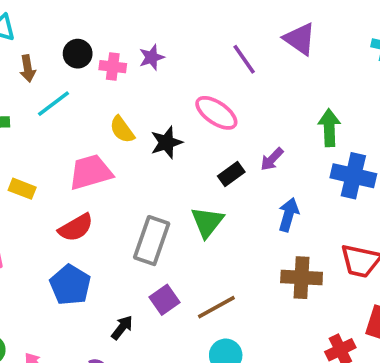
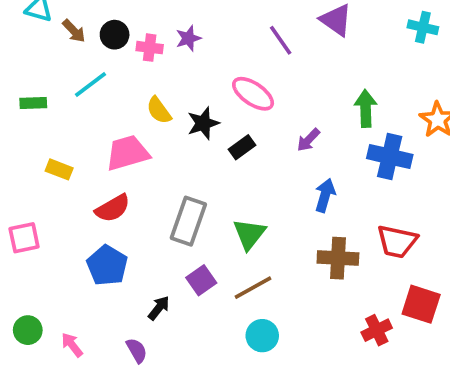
brown arrow: (28, 68) -> (74, 31), moved, turned -35
black rectangle: (231, 174) -> (242, 147), moved
green triangle: (207, 222) -> (249, 234), moved

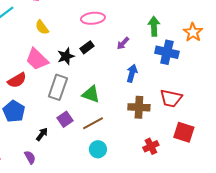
pink ellipse: (253, 94) -> (93, 18), turned -40
black star: (203, 123) -> (66, 56), moved
pink trapezoid: (127, 153) -> (37, 59), moved, turned -120
green triangle: (249, 234) -> (91, 94), turned -48
red cross: (377, 330) -> (151, 146), moved

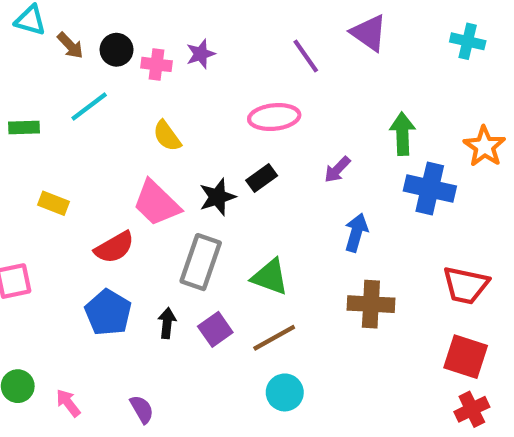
red trapezoid: (171, 98) -> (466, 285), moved
black arrow: (42, 134) -> (167, 323), moved, turned -32
red cross: (151, 146) -> (472, 409), moved

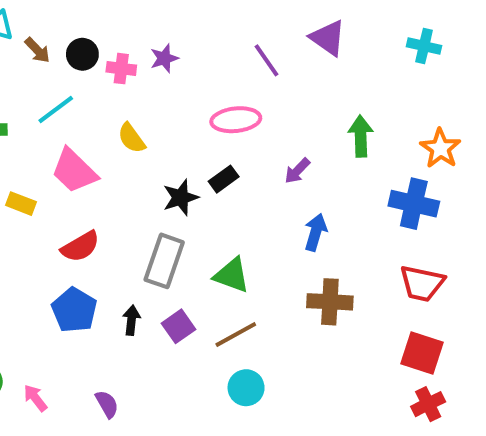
blue cross: (430, 188) -> (414, 204), moved
pink trapezoid: (156, 203) -> (74, 171), moved

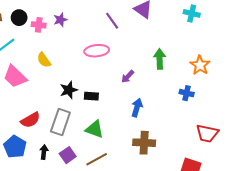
black rectangle: (224, 179) -> (91, 96), moved, turned 40
blue cross: (414, 204) -> (187, 93), size x0.6
red semicircle: (80, 247) -> (30, 120), moved
red trapezoid: (422, 283) -> (207, 133), moved

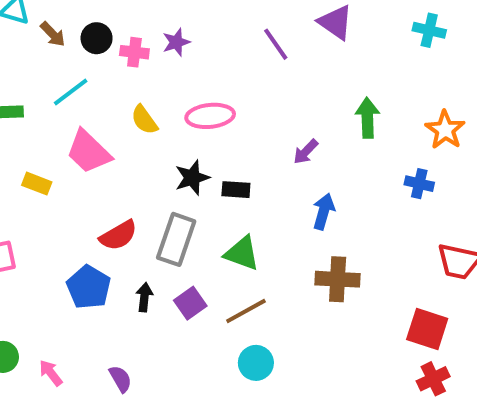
pink ellipse: (97, 51) -> (210, 116), moved

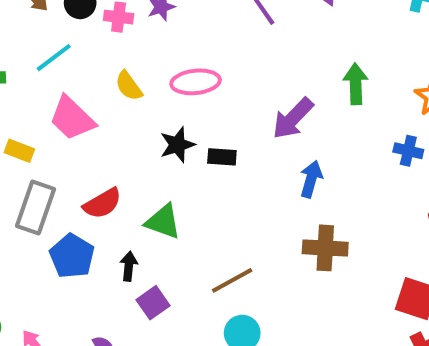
purple arrow: (306, 152) -> (293, 118), size x1.6
gray rectangle: (176, 239) -> (36, 207), moved
green triangle: (242, 253) -> (163, 222), moved
purple square: (190, 303) -> (153, 303), moved

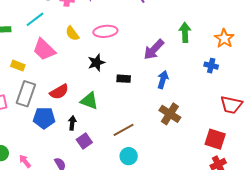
black rectangle: (222, 157) -> (124, 79), moved
brown cross: (325, 248) -> (170, 114), turned 30
blue pentagon: (72, 256) -> (44, 118), turned -30

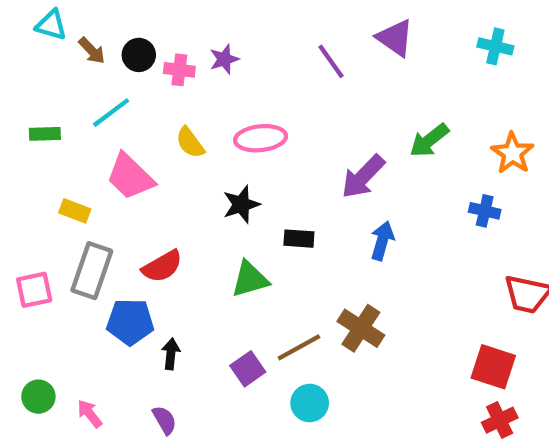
green arrow: (185, 32) -> (429, 140), turned -126
green triangle: (89, 101) -> (250, 279), moved, turned -36
brown cross: (170, 114) -> (361, 328), moved
black arrow: (72, 123) -> (171, 354), moved
purple square: (84, 141) -> (248, 369), moved

